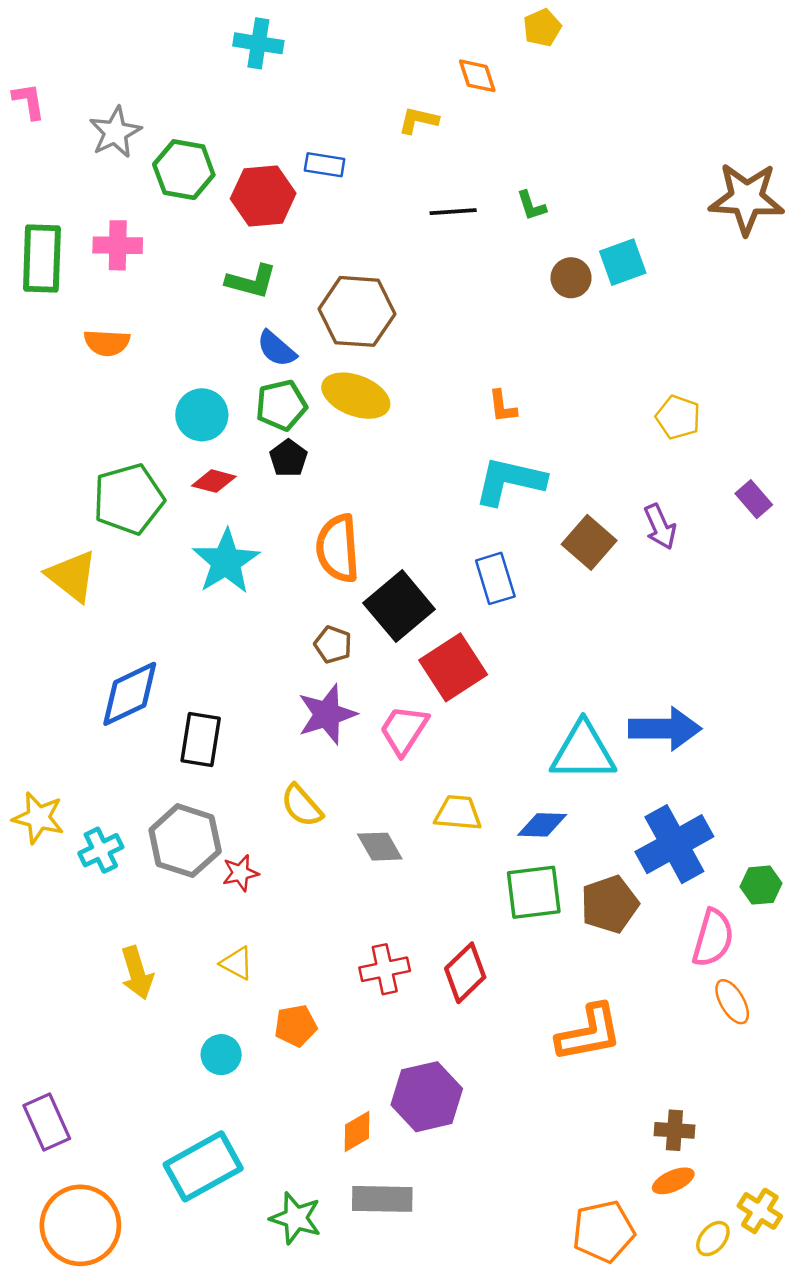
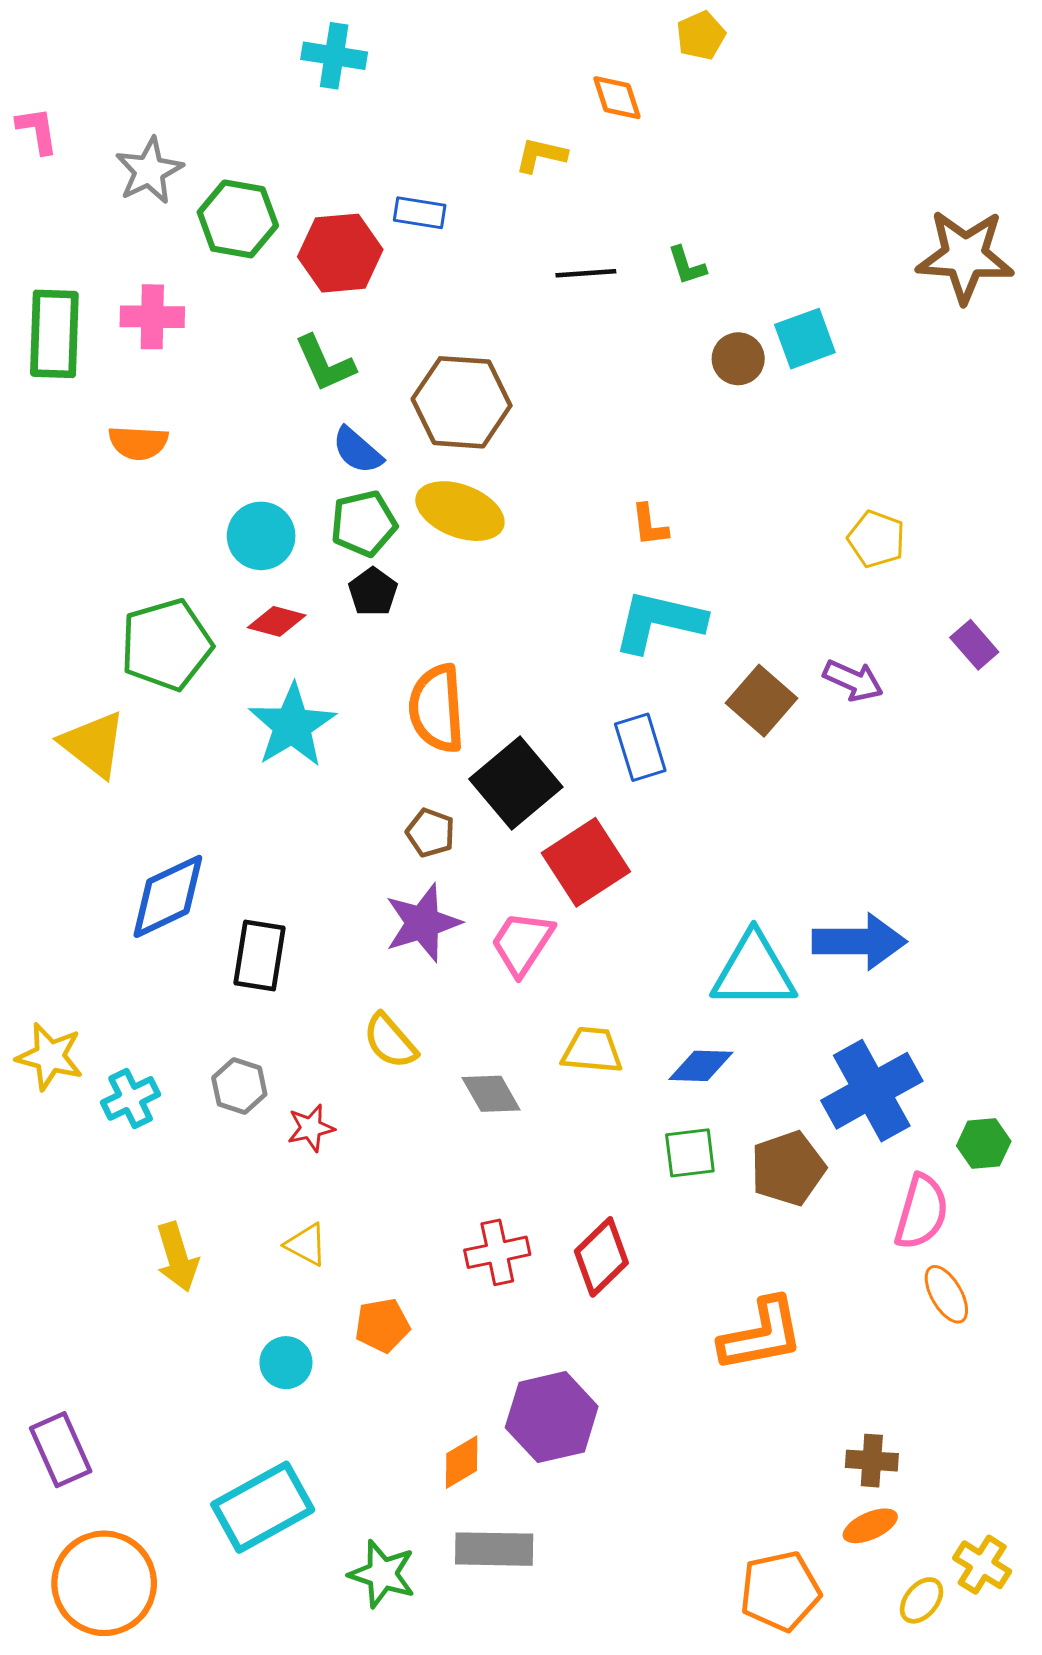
green L-shape: (251, 281) -> (325, 363), turned 51
purple arrow: (660, 527) -> (853, 680), turned -42
gray hexagon: (185, 841) -> (239, 1086), size x0.6
green square: (534, 892) -> (690, 1153), size x0.7

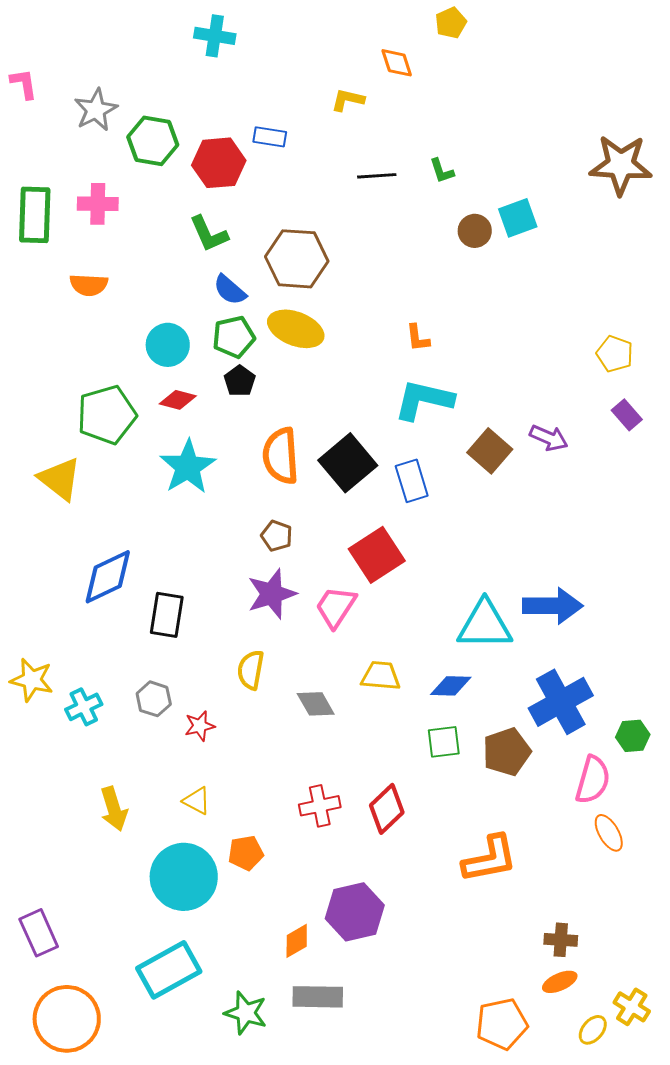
yellow pentagon: (876, 539) -> (615, 354), moved
black square: (516, 783) -> (348, 463), moved
yellow semicircle: (390, 1041) -> (251, 670), turned 51
cyan circle: (286, 1363) -> (184, 877), size x2.0

